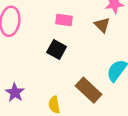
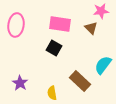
pink rectangle: (64, 20) -> (60, 24), size x1.5

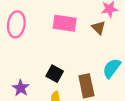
black square: (54, 48) -> (55, 74), moved
brown rectangle: (80, 81) -> (86, 86), turned 35

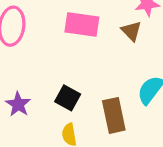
purple star: (21, 88) -> (18, 104), moved

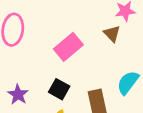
pink rectangle: (82, 25) -> (68, 47), moved, turned -48

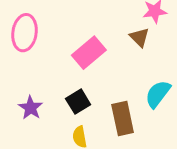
black square: (59, 89) -> (78, 102), turned 30

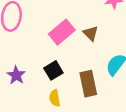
brown triangle: (139, 37) -> (91, 33), moved

